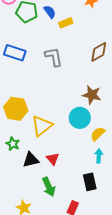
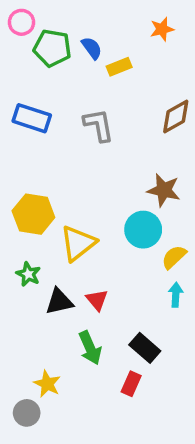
black rectangle: (90, 182) -> (145, 348), moved, turned -36

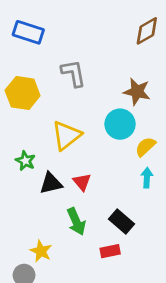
gray L-shape: (99, 125) -> (73, 73), moved
yellow hexagon: (33, 214) -> (23, 93), moved
red rectangle: (131, 384) -> (110, 251), turned 54

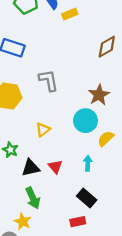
brown star: (137, 92) -> (99, 95), turned 30
yellow triangle: (66, 135) -> (43, 130), size x0.6
cyan arrow: (147, 178) -> (88, 163), moved
green arrow: (76, 221) -> (33, 198), moved

